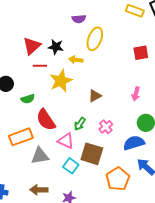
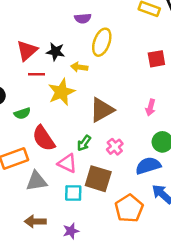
brown triangle: (95, 96) -> (102, 110), size x1.6
cyan square: (71, 166) -> (73, 193), turned -35

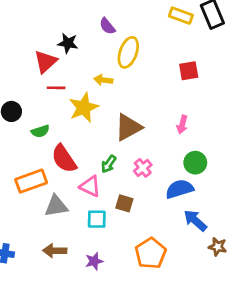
purple semicircle: (83, 18) -> (107, 26), turned 56
black star: (55, 52) -> (68, 43), moved
brown square: (98, 179) -> (124, 203), size x0.6
orange pentagon: (129, 208) -> (151, 253), moved

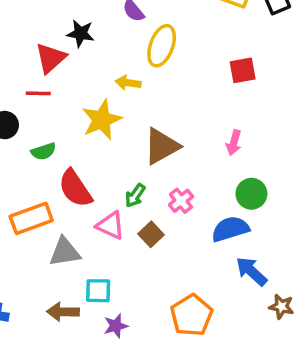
red line: (56, 88) -> (38, 93), moved
brown square: (124, 203) -> (151, 234), moved, turned 30
cyan square: (97, 219) -> (98, 291), moved

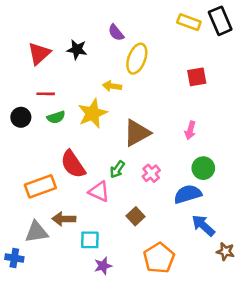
red triangle: (51, 58) -> (39, 53), moved
green semicircle: (44, 151) -> (56, 117), moved
brown square: (151, 234) -> (136, 216), moved
gray triangle: (65, 252) -> (36, 232), moved
brown arrow: (63, 312) -> (64, 219), moved

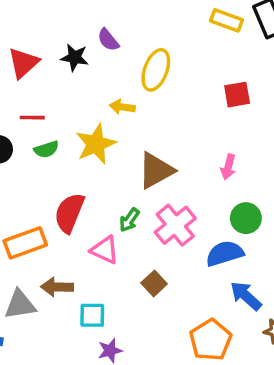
purple semicircle: (116, 33) -> (108, 40), moved
red semicircle: (73, 164) -> (69, 213), turned 56
pink cross: (151, 173) -> (175, 225), size x1.6
orange pentagon: (159, 258) -> (211, 340), moved

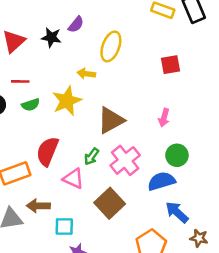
purple semicircle: (108, 40) -> (76, 24), turned -102
brown square: (154, 283) -> (110, 203), size x1.6

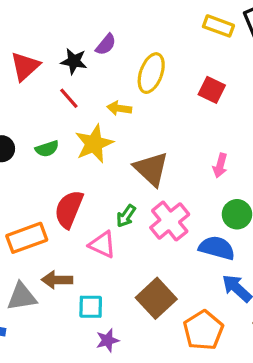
red square: (170, 65) -> (212, 90), moved, turned 36
red line: (20, 81) -> (69, 98), moved, turned 48
brown triangle: (111, 120) -> (151, 169), turned -48
blue semicircle: (161, 181) -> (217, 248), turned 32
brown square: (110, 203) -> (156, 298), moved

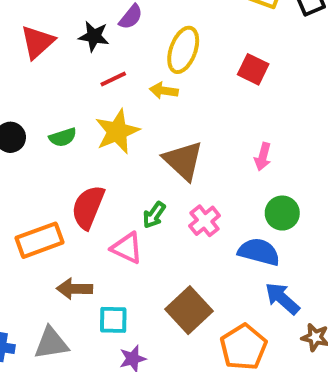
red line: (69, 98) -> (113, 79), moved, turned -75
yellow arrow: (119, 108) -> (164, 91), moved
pink cross: (170, 221) -> (205, 221), size x0.7
gray triangle: (22, 297) -> (51, 343), moved

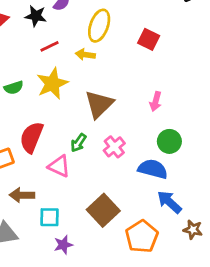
brown triangle: (183, 161) -> (99, 104), turned 32

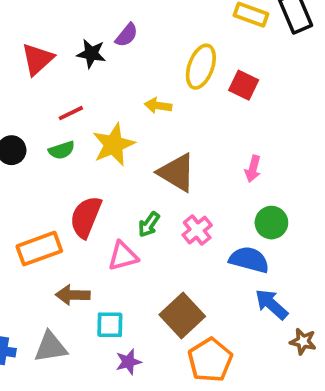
yellow ellipse: (99, 26) -> (201, 67), moved
red line: (49, 46) -> (71, 113), moved
brown triangle: (99, 104) -> (177, 172), turned -44
pink triangle: (59, 166) -> (123, 256), turned -40
orange pentagon: (142, 236) -> (210, 360), moved

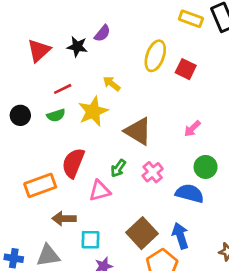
yellow arrow: (158, 106) -> (112, 84), moved, turned 30
pink arrow: (253, 169) -> (192, 129), turned 30
blue arrow: (271, 304) -> (180, 236), moved, turned 30

